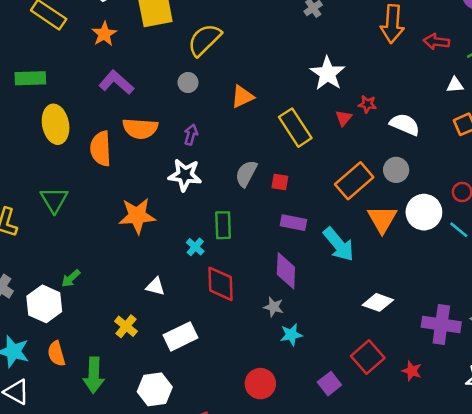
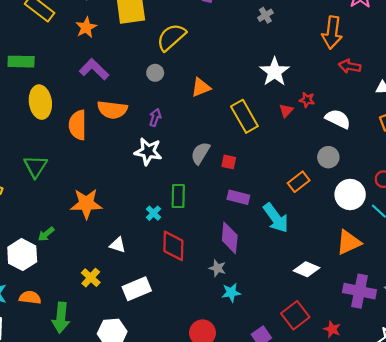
red arrow: (436, 42) -> (350, 66), moved
orange rectangle: (354, 181) -> (299, 182), moved, size x0.7
orange star: (137, 216) -> (86, 204), moved
orange triangle: (382, 219) -> (349, 242), moved, turned 32
orange semicircle: (56, 354) -> (30, 298), turned 110

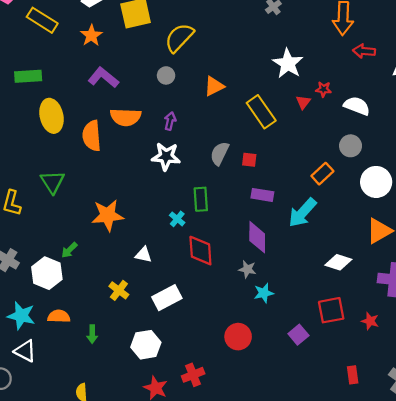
cyan arrow: (276, 218) -> (302, 213), turned 84
red square: (295, 315) -> (331, 310), turned 32
green arrow: (61, 318) -> (92, 334), size x0.6

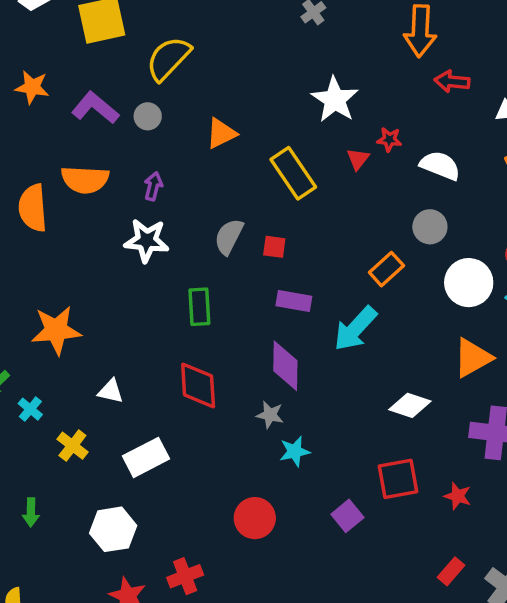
orange star: (91, 35) -> (32, 87), moved, turned -30
purple L-shape: (103, 77) -> (95, 108), moved
cyan cross: (177, 219) -> (30, 409), moved
red rectangle: (353, 375) -> (451, 571), moved, turned 48

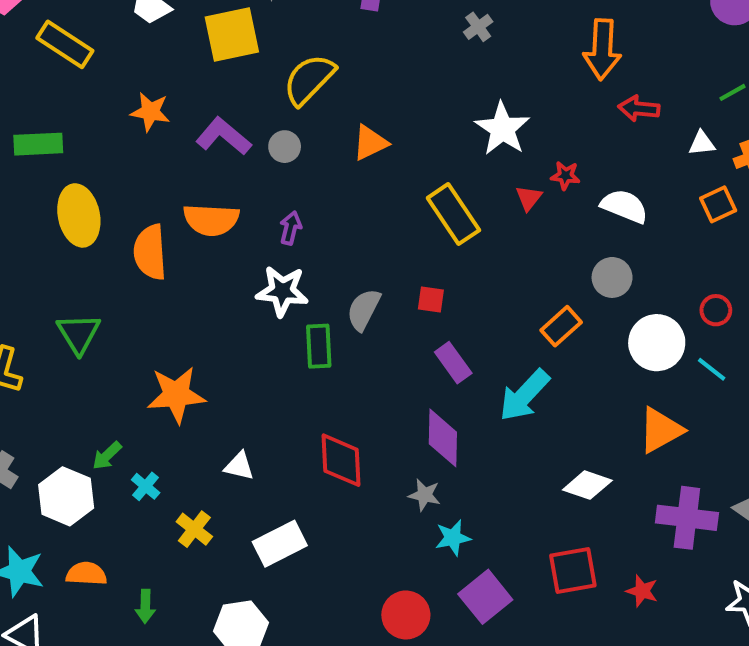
orange triangle: (221, 133) -> (370, 143), moved
gray semicircle: (229, 237) -> (364, 310), moved
purple rectangle: (294, 301) -> (453, 363), turned 44
green rectangle: (199, 307) -> (319, 346), moved
purple square: (347, 516) -> (485, 597), moved, size x1.4

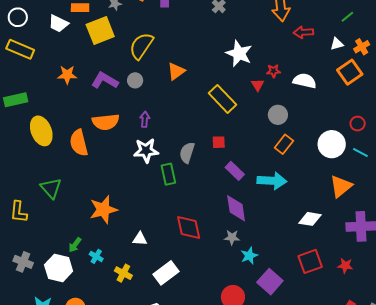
orange square: (718, 204) -> (350, 72), size x1.4
gray circle: (612, 277) -> (278, 115), moved
cyan arrow: (524, 395) -> (272, 181), turned -120

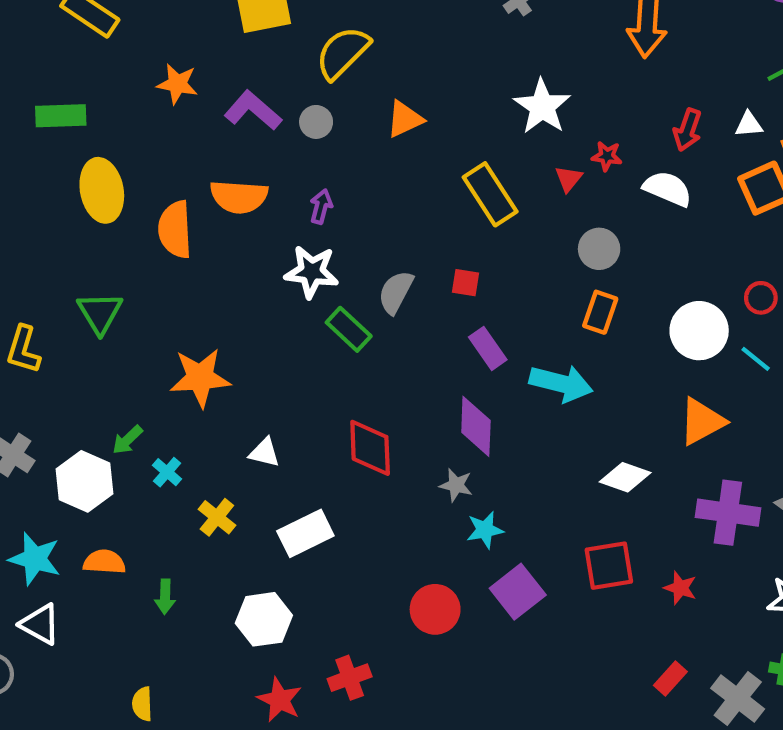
red arrow: (303, 32) -> (687, 130), moved, turned -78
orange rectangle: (284, 144) -> (600, 312), turned -30
green rectangle: (168, 174) -> (349, 329), turned -45

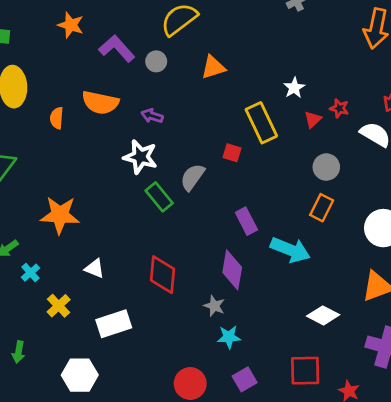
white star: (542, 106) -> (294, 88), moved, size x0.6
purple arrow: (321, 206) -> (152, 116), turned -95
orange semicircle: (175, 229) -> (57, 118), size x0.6
red square: (466, 283) -> (232, 153), moved
purple square: (518, 592) -> (245, 379), size x0.7

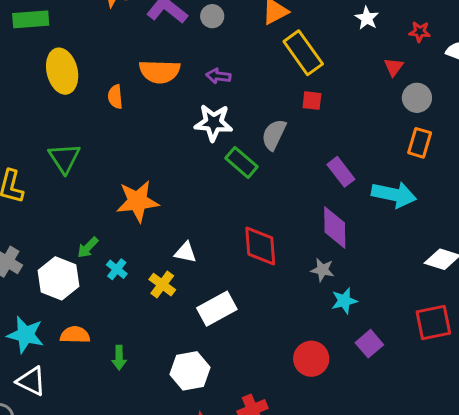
red triangle: (313, 120) -> (394, 67), moved
yellow rectangle: (261, 123) -> (303, 53), moved
yellow cross: (59, 306) -> (162, 285), moved

